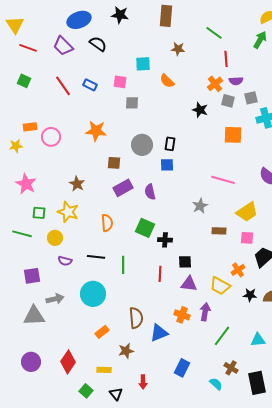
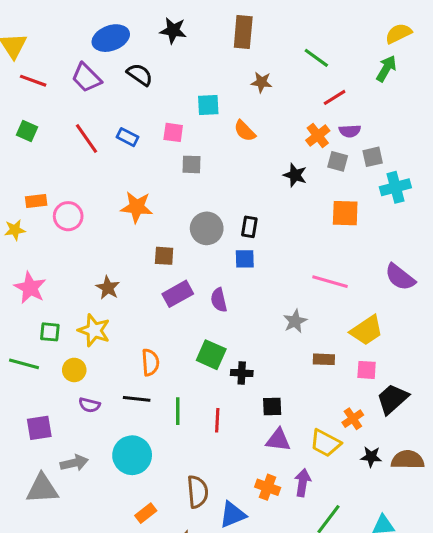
red line: (226, 59) -> (335, 97), turned 63
orange semicircle: (107, 223) -> (150, 362), moved
red line: (160, 274) -> (217, 420), moved

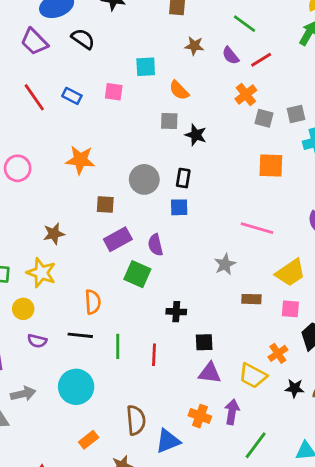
purple semicircle: (350, 131) -> (231, 56), moved, turned 54
gray square: (191, 164) -> (169, 121), moved
black star: (295, 175) -> (196, 135), moved
brown star: (108, 288) -> (54, 234), turned 30
green square: (211, 355) -> (137, 274), moved

